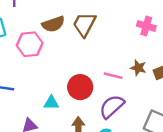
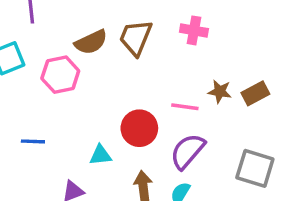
pink cross: (146, 26) -> (194, 30), moved

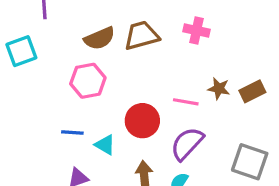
brown trapezoid: (136, 38) -> (141, 36), turned 51
pink hexagon: (60, 75) -> (88, 81), moved
blue line: (33, 141) -> (72, 132), moved
cyan triangle: (100, 155) -> (105, 145), turned 35

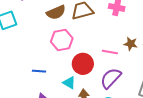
pink hexagon: (88, 81) -> (62, 40), moved
cyan triangle: (105, 145) -> (69, 83), moved

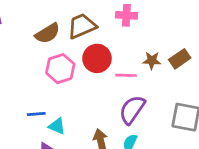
red circle: (83, 64) -> (97, 58), moved
cyan triangle: (69, 83) -> (57, 126), moved

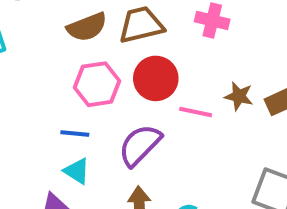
purple semicircle: (132, 110) -> (140, 145), moved
blue line: (36, 114) -> (75, 134), moved

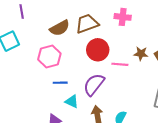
pink hexagon: (97, 84) -> (49, 57), moved
cyan triangle: (77, 171) -> (72, 102), moved

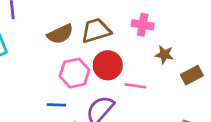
brown star: (141, 54) -> (164, 55), moved
pink hexagon: (49, 57) -> (75, 73), moved

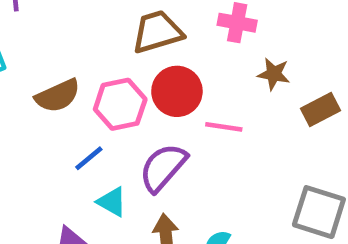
brown semicircle: (60, 34) -> (58, 96), moved
blue line: (56, 105) -> (89, 158), turned -42

